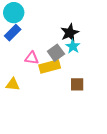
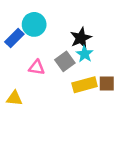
cyan circle: (14, 13) -> (34, 24), moved
yellow rectangle: (50, 66) -> (85, 85), moved
brown square: (77, 84) -> (107, 84), moved

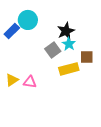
pink triangle: (37, 68) -> (30, 82), moved
brown square: (107, 84) -> (87, 57), moved
yellow triangle: (14, 98) -> (12, 80), turned -40

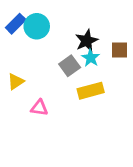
blue rectangle: (12, 31) -> (16, 24), moved
brown square: (87, 57) -> (120, 50), moved
yellow triangle: (12, 80) -> (16, 82), moved

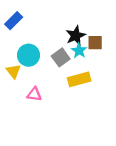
cyan circle: (37, 26) -> (28, 55), moved
brown square: (120, 50) -> (95, 43), moved
yellow triangle: (16, 82) -> (14, 71), turned -35

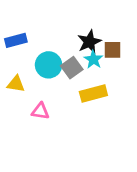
blue rectangle: (14, 21) -> (16, 40), moved, turned 30
cyan circle: (28, 55) -> (49, 65), moved
yellow triangle: (14, 71) -> (16, 84), turned -42

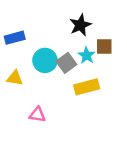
black star: (89, 42) -> (80, 25), moved
pink triangle: (40, 111) -> (37, 115), moved

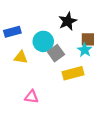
cyan star: (87, 55) -> (85, 50), moved
cyan circle: (45, 60) -> (43, 41), moved
yellow triangle: (15, 78) -> (21, 57), moved

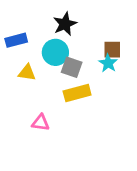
black star: (68, 21) -> (65, 24), moved
gray square: (56, 53) -> (72, 67), turned -35
yellow rectangle: (73, 73) -> (77, 93), moved

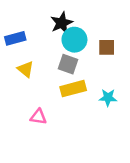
cyan circle: (55, 52) -> (74, 40), moved
cyan star: (108, 63) -> (108, 98), moved, turned -30
yellow triangle: (27, 73) -> (26, 69), turned 30

